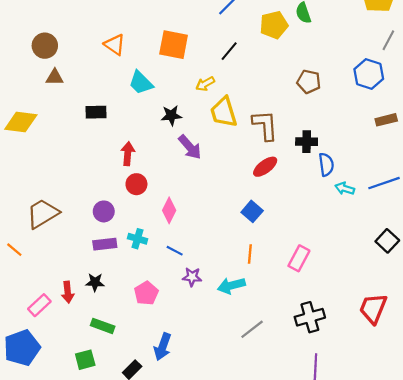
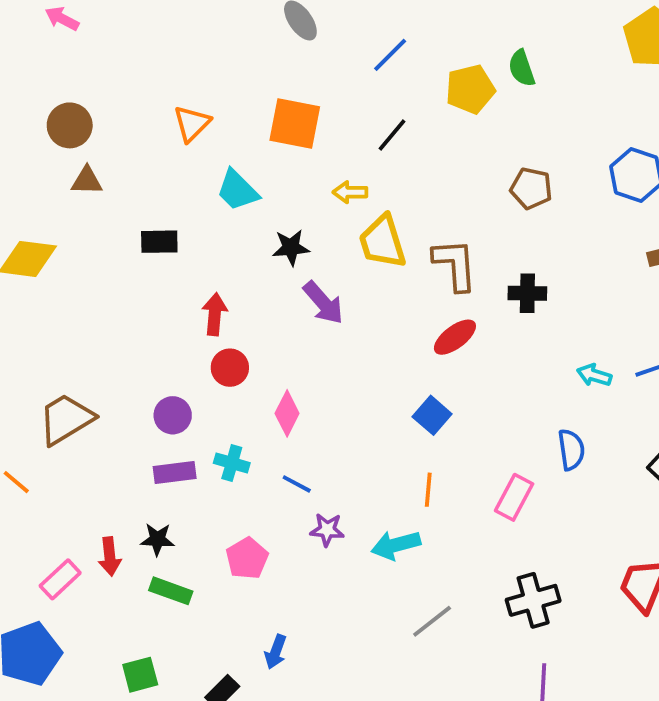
orange triangle: (115, 45) -> (192, 123), turned 40
yellow arrow: (205, 84) -> (350, 192), turned 30
blue semicircle: (326, 165) -> (571, 450), moved
green rectangle: (103, 326) -> (171, 591), moved
blue arrow: (163, 347) -> (276, 652), size x0.7

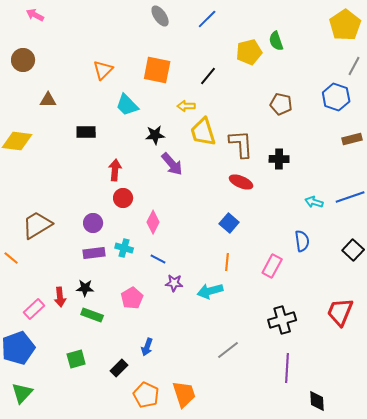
blue line: (390, 55) -> (207, 19), moved
brown circle: (70, 125) -> (23, 60), moved
red ellipse: (455, 337) -> (241, 182), turned 60
gray line: (432, 621) -> (228, 350), moved

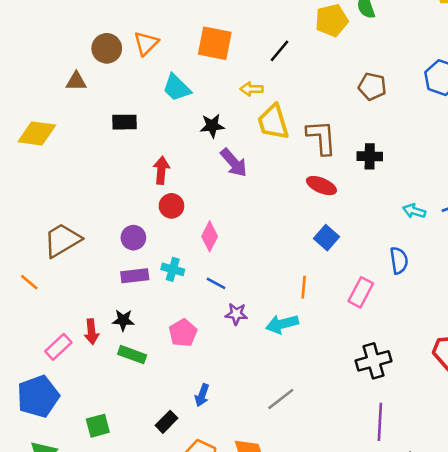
brown circle: (23, 60) -> (107, 48), moved
blue square: (229, 223) -> (327, 238), moved
gray line: (228, 350) -> (281, 399), moved
green square: (76, 359) -> (98, 426), moved

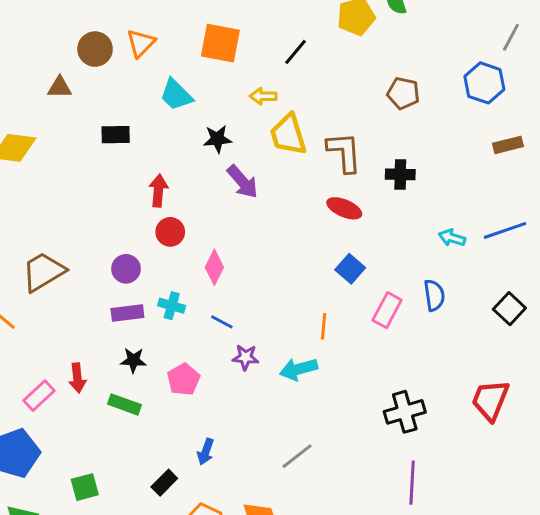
pink rectangle: (361, 292) -> (387, 310), moved
black star: (123, 320) -> (133, 360), moved

